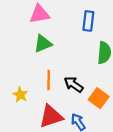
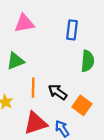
green triangle: (43, 44) -> (15, 61), moved

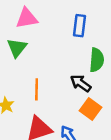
green triangle: (15, 61) -> (17, 48), moved, turned -30
black arrow: (58, 92) -> (81, 83), moved

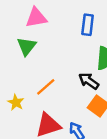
orange line: (37, 89) -> (46, 87), turned 48

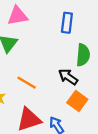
orange line: (46, 87) -> (27, 83), turned 72

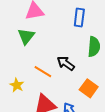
black arrow: (68, 77) -> (66, 63), moved

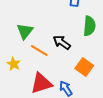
green triangle: (26, 36) -> (25, 31), moved

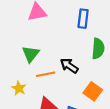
orange line: (39, 51) -> (46, 74), turned -42

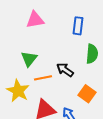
yellow star: (19, 88) -> (18, 91), size x1.6

